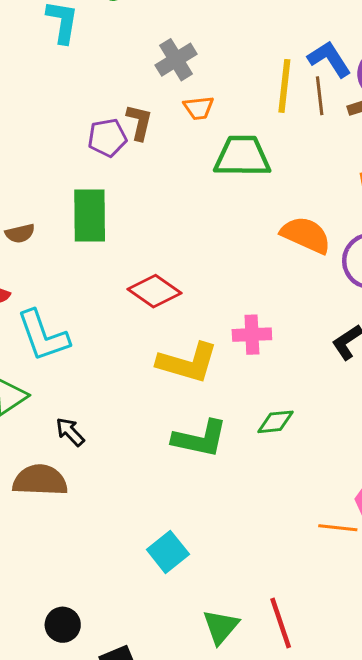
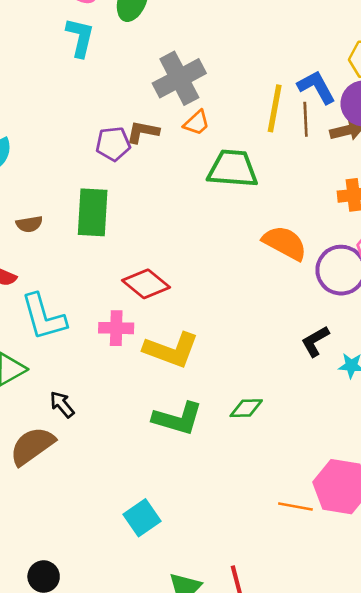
gray cross: (176, 60) -> (179, 78), size x1.4
orange trapezoid: (199, 108) -> (197, 123), turned -40
brown L-shape: (139, 122) -> (143, 132), turned -96
pink cross: (252, 335) -> (116, 328), moved
brown semicircle: (40, 480) -> (32, 446), turned -42

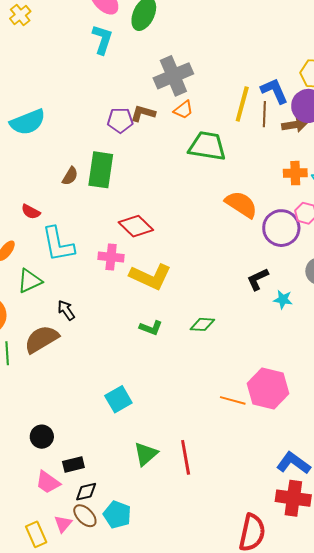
brown semicircle: (29, 224) -> (70, 176), moved, turned -54
green L-shape: (178, 419) -> (151, 328), size x0.6

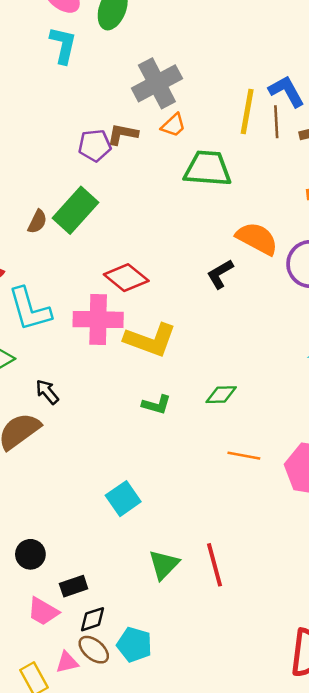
green rectangle: (101, 170) -> (75, 210), turned 39
pink cross: (111, 257) -> (98, 319), size x1.5
black L-shape: (258, 279) -> (220, 274), moved
orange line: (233, 400) -> (244, 456), moved
pink triangle: (63, 524) -> (67, 662), turned 42

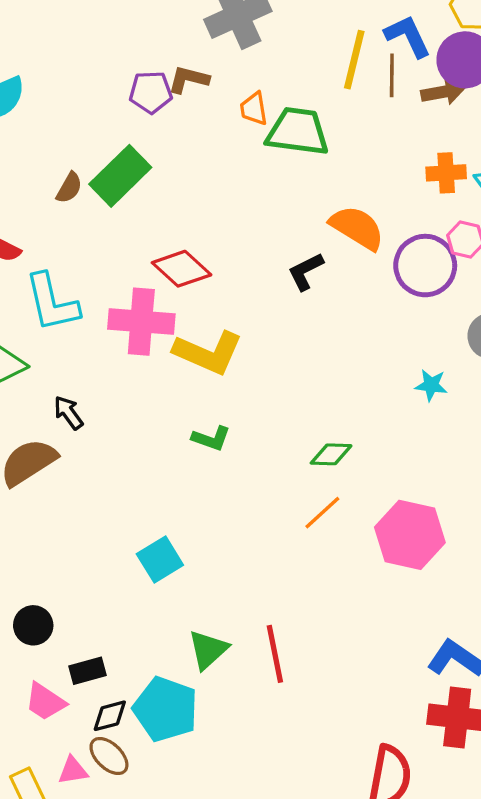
orange trapezoid: (173, 125) -> (254, 109), moved, turned 120
green diamond: (221, 395) -> (331, 454), moved
orange line: (244, 456) -> (322, 513), turned -56
cyan pentagon: (134, 645) -> (166, 709), moved, size x1.4

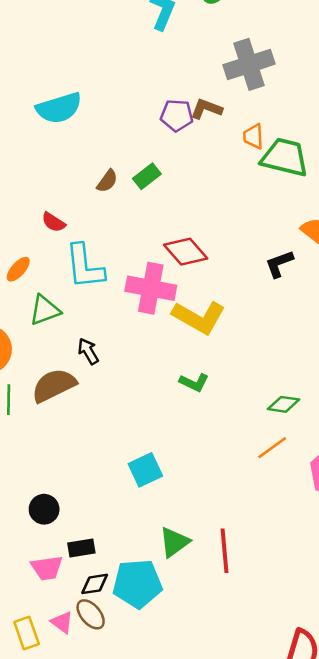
green rectangle: (120, 176) -> (147, 176), size x0.6
pink trapezoid: (45, 702) -> (47, 568), turned -48
cyan pentagon: (166, 709) -> (137, 584), turned -30
pink triangle: (73, 771) -> (62, 622), turned 40

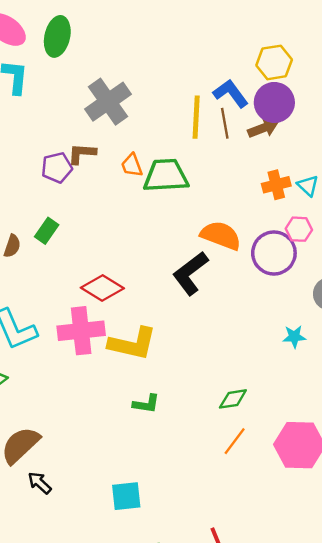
black L-shape: (279, 264) -> (190, 273), size x1.5
black arrow: (88, 351) -> (40, 483), moved
cyan square: (145, 470) -> (126, 496), turned 36

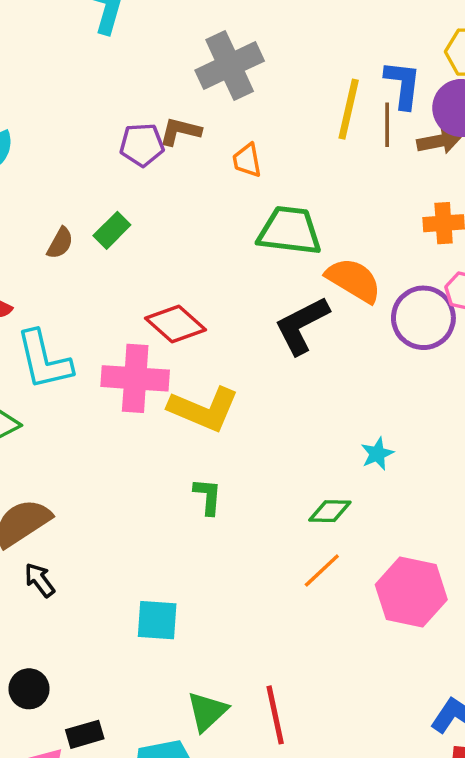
blue L-shape: (231, 93) -> (403, 85), turned 33
green trapezoid: (166, 176) -> (290, 231), moved
cyan star: (294, 337) -> (377, 454), moved, turned -30
green L-shape: (146, 404) -> (208, 496), turned -104

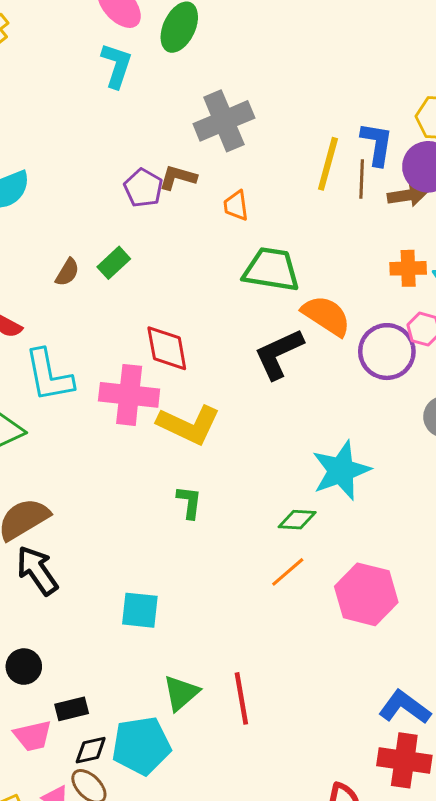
purple pentagon: (142, 145) -> (143, 188), turned 30
red diamond: (176, 324) -> (167, 348), turned 36
cyan star: (377, 454) -> (341, 470), size x2.0
black arrow: (40, 580) -> (37, 570), size x1.6

